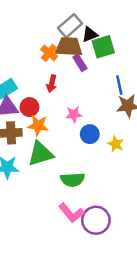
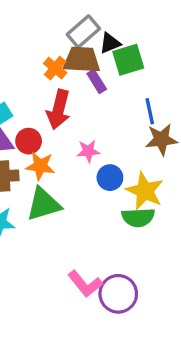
red arrow: (52, 84) -> (58, 110), size x1.6
yellow star: (116, 144) -> (145, 191), size x1.6
green semicircle: (73, 180) -> (138, 217), moved

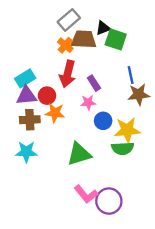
gray rectangle: (83, 32) -> (69, 20), moved
green square: (128, 60) -> (116, 39), turned 35
purple rectangle: (97, 81) -> (94, 83), moved
yellow star: (145, 191) -> (127, 130), turned -30
green triangle: (44, 204) -> (79, 154), moved

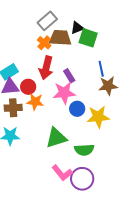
pink star: (88, 102) -> (64, 93), size x1.6
green semicircle: (123, 148) -> (84, 150), moved

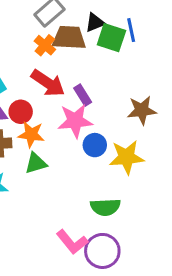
red arrow: (46, 68) -> (48, 83), turned -70
blue line: (101, 69) -> (131, 30), moved
green triangle: (56, 138) -> (36, 163), moved, size x0.7

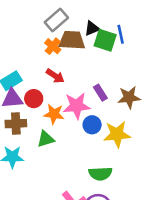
red arrow: (48, 83) -> (55, 76), size x0.7
purple rectangle: (83, 95) -> (100, 93), moved
orange star: (31, 134) -> (54, 114), moved

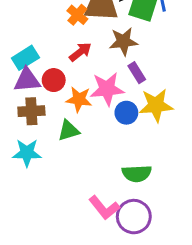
red arrow: (55, 76) -> (80, 52), turned -72
brown star: (129, 97) -> (123, 41), moved
yellow star: (117, 134) -> (156, 105), moved

